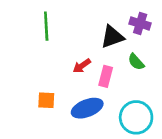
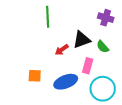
green line: (46, 26) -> (48, 17), moved
black triangle: (112, 37) -> (82, 40), moved
pink rectangle: (106, 76) -> (88, 66), moved

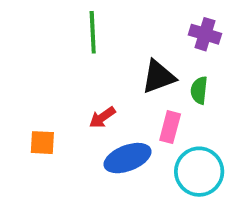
green semicircle: (103, 47) -> (199, 90), turned 48
red arrow: (62, 50) -> (102, 117), moved
orange square: (35, 76) -> (42, 143), moved

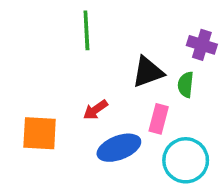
purple cross: (205, 34) -> (202, 45), moved
orange square: (42, 143) -> (40, 133), size x1.5

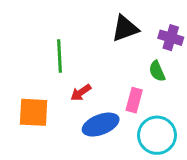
green line: (86, 30) -> (59, 56), moved
black triangle: (148, 72) -> (125, 28), moved
green semicircle: (186, 85) -> (157, 71), turned -30

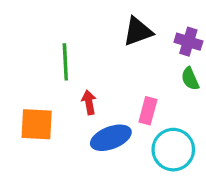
green semicircle: (157, 71) -> (190, 79), moved
red arrow: (81, 93) -> (89, 102), turned 115

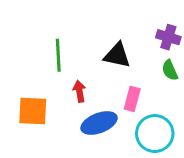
black triangle: (138, 32) -> (117, 55), moved, turned 32

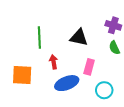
cyan circle: (155, 134) -> (104, 90), size x0.7

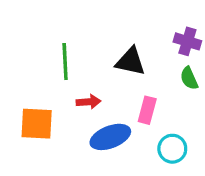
red arrow: (54, 62) -> (89, 102), turned 96

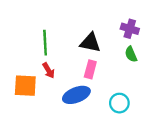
red arrow: (89, 102) -> (49, 71), moved, turned 63
pink rectangle: (147, 110) -> (90, 69), moved

